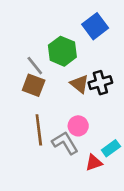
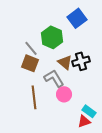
gray L-shape: (65, 143) -> (54, 78), moved
cyan rectangle: (111, 148) -> (89, 111), turned 72
red triangle: (94, 163) -> (84, 121), moved

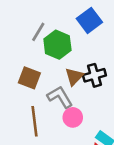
gray line: (31, 48) -> (38, 32), moved, turned 70
brown triangle: (65, 62) -> (74, 77), turned 35

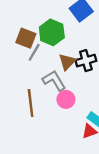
gray line: (38, 32) -> (34, 52), moved
brown square: (29, 78) -> (26, 38), moved

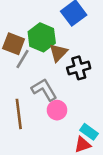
brown triangle: (67, 62) -> (58, 53), moved

